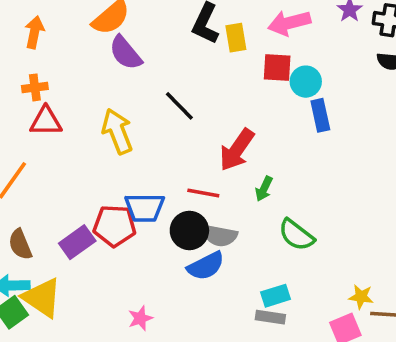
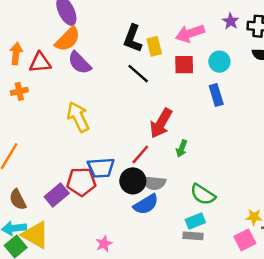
cyan circle: (306, 82) -> (219, 62), moved
black line: (179, 106) -> (138, 74), moved
red triangle: (46, 121) -> (40, 62), moved
red line: (203, 193) -> (140, 154), turned -55
green semicircle: (296, 235) -> (203, 194), moved

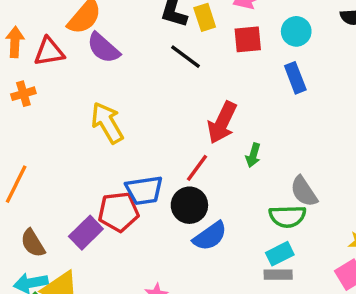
gray semicircle: (154, 183) -> (304, 191), moved, turned 55
green semicircle: (203, 194) -> (287, 216), turned -30

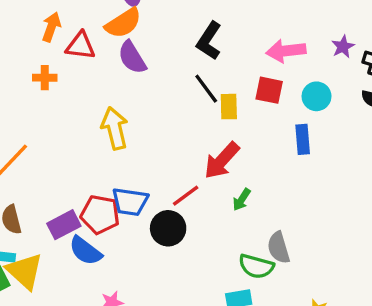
yellow rectangle: (205, 17) -> (229, 107), moved
blue semicircle: (210, 236) -> (85, 251), moved, turned 56

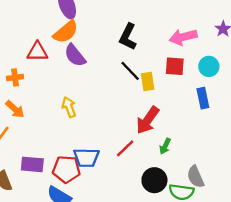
orange arrow: (51, 27) -> (15, 109), moved, turned 120
yellow arrow: (115, 128) -> (69, 107), size x0.7
purple rectangle: (64, 225) -> (32, 164), moved, turned 40
black circle: (168, 228) -> (154, 180), moved

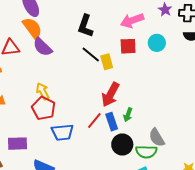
orange semicircle: (66, 32) -> (32, 28), turned -80
blue rectangle: (203, 98) -> (112, 122), moved
red pentagon: (66, 169) -> (44, 108), moved, turned 30

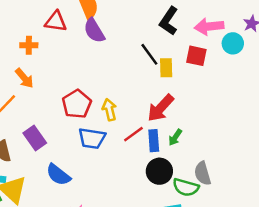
black L-shape: (85, 26) -> (169, 21), moved
cyan circle: (157, 43) -> (233, 43), moved
yellow arrow: (43, 91) -> (109, 110), moved
purple rectangle: (17, 144) -> (35, 138), turned 42

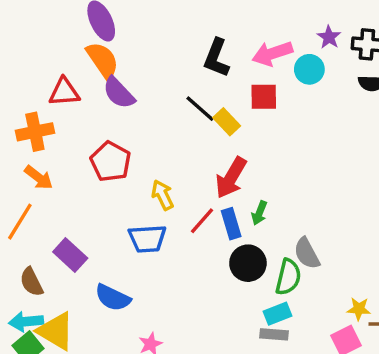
orange cross: (29, 45) -> (35, 132), size x1.5
yellow rectangle: (166, 68) -> (227, 122), turned -30
red pentagon: (77, 104) -> (111, 162), moved
green semicircle: (186, 187) -> (288, 277), turned -80

